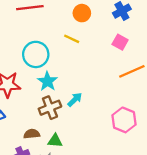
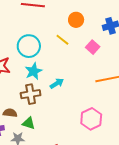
pink square: (120, 42) -> (93, 47), moved
cyan arrow: (75, 100) -> (57, 83), moved

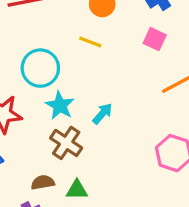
pink square: (93, 47) -> (155, 39), moved
brown cross: (31, 94) -> (66, 143), turned -30

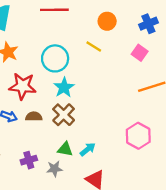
cyan arrow: (102, 114) -> (88, 149), moved
brown semicircle: (43, 182) -> (34, 117), moved

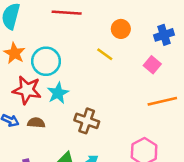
cyan circle: (55, 58) -> (46, 61), moved
cyan star: (64, 87) -> (58, 93), moved
brown cross: (64, 115) -> (87, 121), moved, turned -30

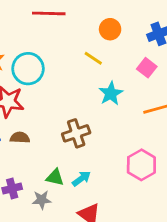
cyan star: (58, 93) -> (111, 93), moved
brown cross: (87, 121) -> (76, 133), turned -35

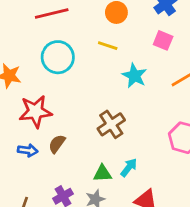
cyan circle: (28, 69) -> (58, 57), moved
brown semicircle: (20, 138) -> (57, 144), turned -42

